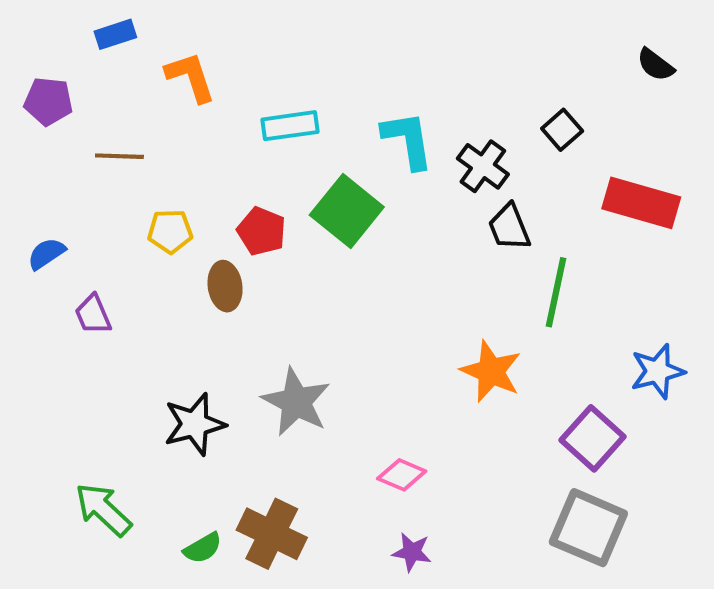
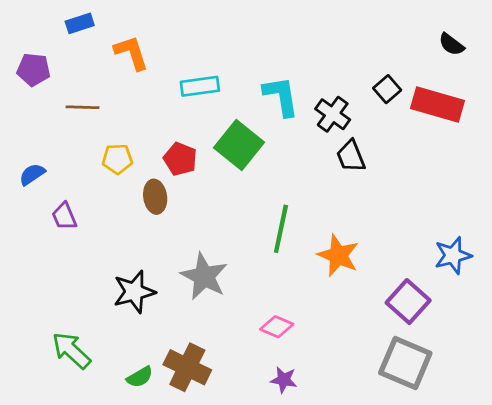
red rectangle: (641, 203) -> (437, 104), moved
green line: (556, 292) -> (281, 229), moved

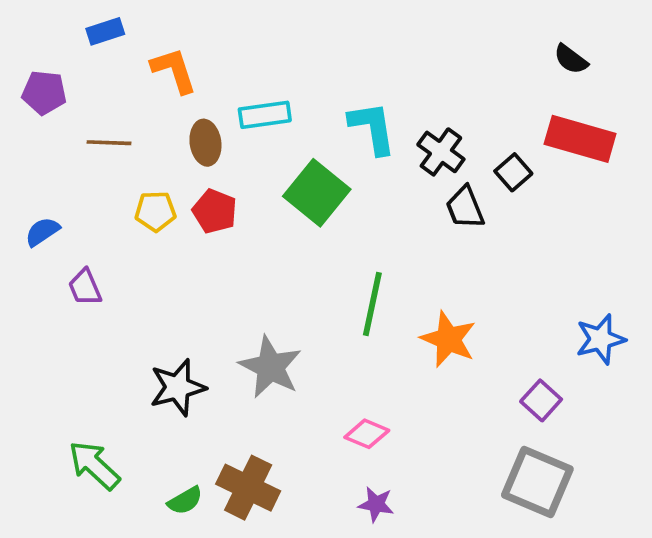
black semicircle: (451, 44) -> (571, 59), moved
black square: (387, 89) -> (513, 172), moved
red pentagon: (180, 159) -> (215, 211), moved
brown ellipse: (155, 197) -> (205, 143), moved
purple square: (408, 302) -> (541, 400), size x0.7

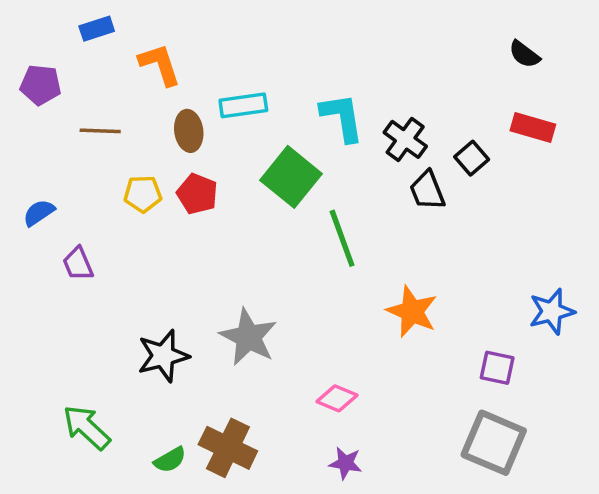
red rectangle: (580, 139) -> (533, 127), size x0.7
green line: (372, 304) -> (342, 238), moved, turned -32
purple square: (541, 400) -> (497, 368), turned -30

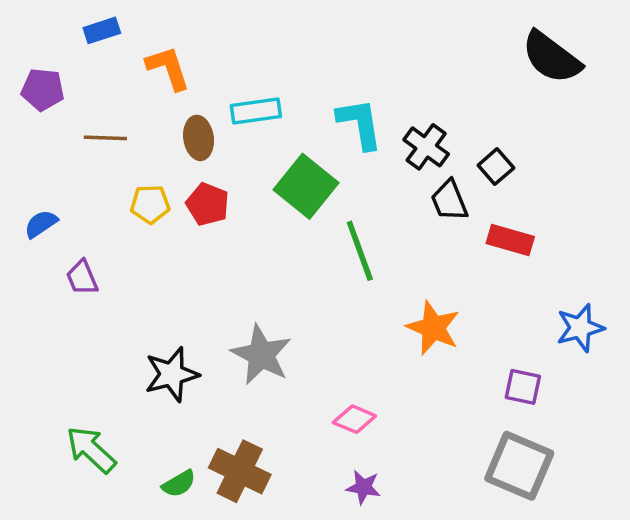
black semicircle: (524, 54) -> (551, 57), size x1.8
red rectangle: (533, 127) -> (510, 240), moved

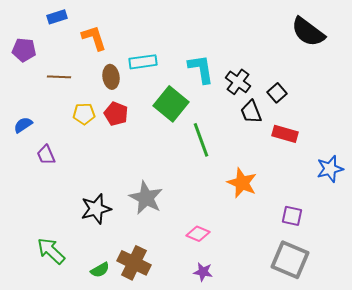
blue star: (580, 328) -> (330, 169), moved

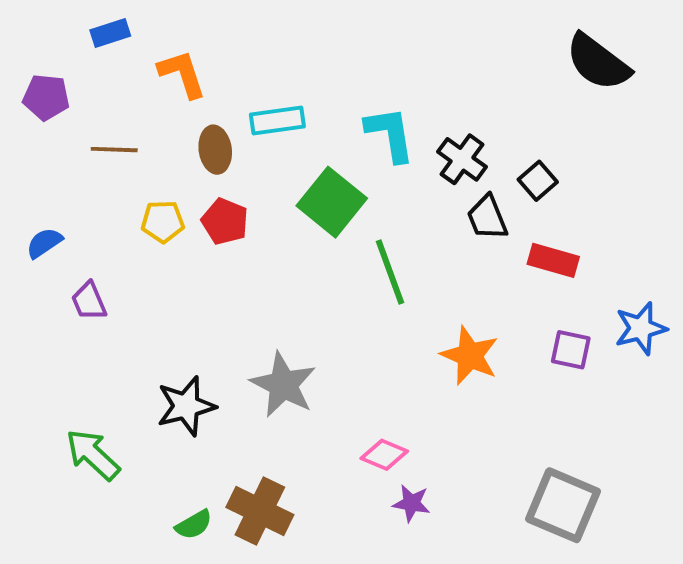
purple square: (292, 216) -> (571, 350), moved
green arrow: (51, 251) -> (93, 455), moved
purple star: (203, 272) -> (411, 503), moved

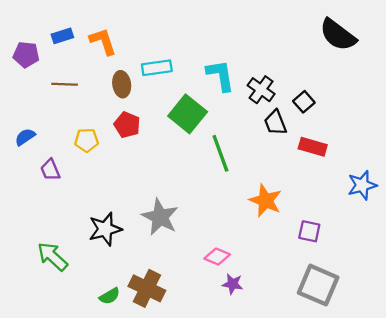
blue rectangle: (110, 33) -> (62, 36), moved
yellow pentagon: (163, 221) -> (87, 140), moved
purple square: (571, 350) -> (309, 231), moved

